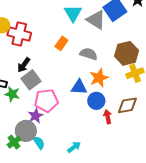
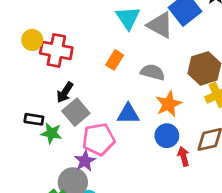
blue triangle: (79, 87) -> (128, 114), moved

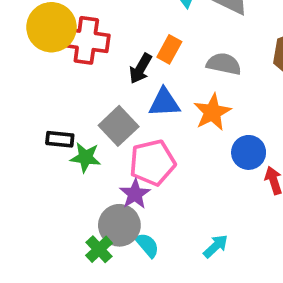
yellow circle: (32, 40) -> (51, 27), size x1.6
black arrow: (65, 92) -> (141, 69), moved
orange star: (169, 104) -> (212, 112), moved
blue triangle: (128, 114) -> (164, 103), moved

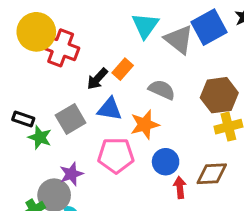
pink pentagon: (152, 163) -> (116, 155), moved

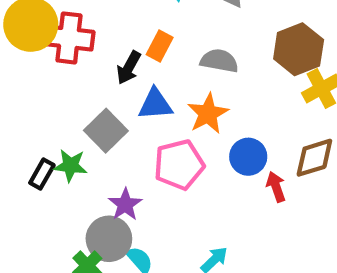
black rectangle: (23, 119) -> (42, 174), moved, turned -65

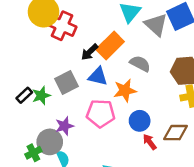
orange rectangle: (160, 46) -> (110, 45), size x1.6
green star: (71, 166) -> (41, 96), turned 30
red arrow: (276, 187) -> (150, 142), turned -35

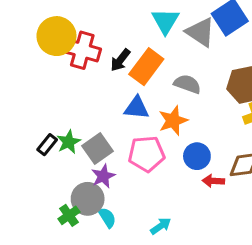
black arrow: (90, 52) -> (120, 60), moved
gray square: (66, 82) -> (98, 148), moved
red arrow: (150, 142) -> (213, 181), turned -42

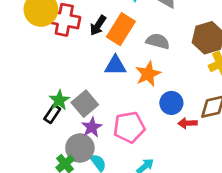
black rectangle: (47, 145) -> (52, 114), moved
pink pentagon: (146, 154) -> (129, 127), moved

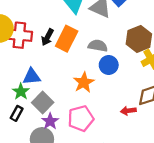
blue triangle: (115, 66) -> (32, 76), moved
orange star: (148, 74) -> (84, 82), moved
green star: (59, 100) -> (21, 92), moved
blue circle: (171, 103) -> (109, 65), moved

